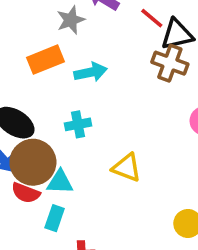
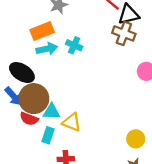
cyan arrow: (91, 72) -> (47, 49), moved
cyan cross: (78, 124) -> (74, 45), moved, turned 35
yellow triangle: (127, 168) -> (72, 122), moved

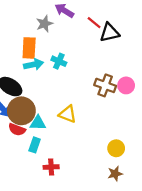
orange rectangle: (42, 31) -> (29, 48), turned -65
brown cross: (124, 33) -> (105, 85), moved
yellow triangle: (72, 122) -> (68, 114), moved

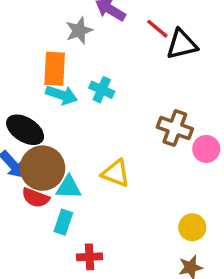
cyan arrow: (33, 65) -> (62, 95), turned 30
pink circle: (126, 85) -> (206, 149), moved

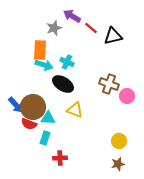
red line: (157, 29) -> (91, 28), moved
black ellipse: (25, 130) -> (63, 84), moved

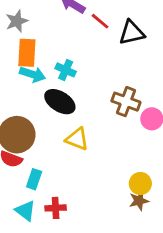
gray star: (54, 28) -> (17, 21), moved
cyan triangle: (48, 118) -> (25, 211), moved, turned 35
brown star: (118, 164) -> (139, 201), moved

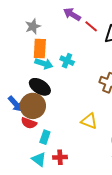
black ellipse: (60, 102) -> (40, 87), moved
yellow triangle: (77, 139) -> (89, 121), moved

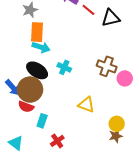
cyan cross: (67, 61) -> (64, 67), moved
red cross: (60, 157) -> (57, 141), turned -32
cyan triangle: (39, 159) -> (16, 143), moved

